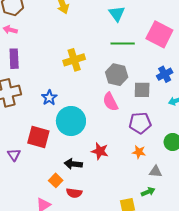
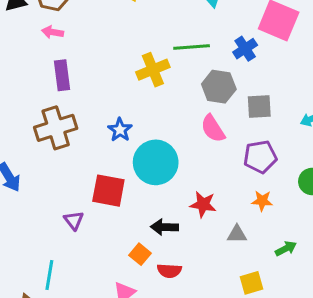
green line: (123, 43) -> (192, 47), moved
blue cross: (165, 74) -> (245, 49), moved
gray triangle: (156, 172) -> (237, 234), moved
green arrow: (148, 192) -> (286, 248), moved

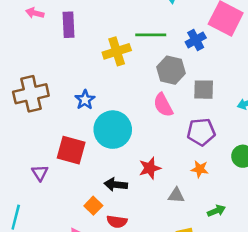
purple rectangle: (62, 75) -> (68, 25), moved
red star: (203, 204) -> (150, 168), turned -30

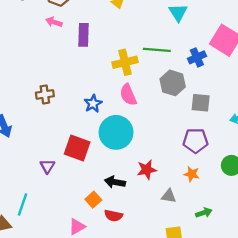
brown cross: (31, 94) -> (45, 94), size x0.6
pink semicircle: (163, 105) -> (128, 95), moved

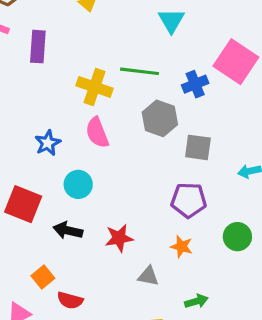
yellow cross: (125, 62) -> (94, 87), turned 30
cyan circle: (116, 132) -> (78, 184), size x0.6
black arrow: (115, 182) -> (68, 230), moved

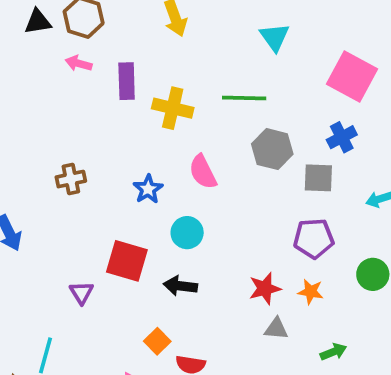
blue cross: (195, 84) -> (342, 137), moved
yellow cross: (94, 87) -> (173, 108), moved
red star: (119, 238) -> (265, 289), moved

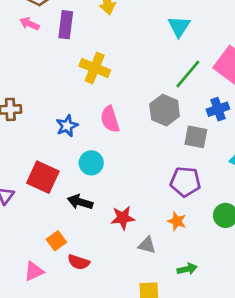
purple rectangle: (127, 81) -> (66, 25), moved
green line: (244, 98) -> (188, 74), moved, turned -60
red star: (265, 289) -> (123, 218), moved

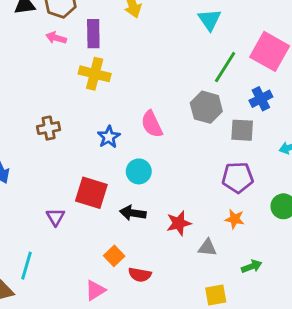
yellow cross: (95, 68) -> (95, 74), moved

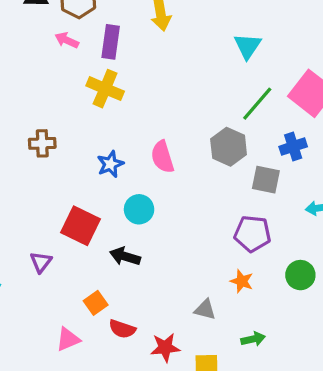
purple triangle: (55, 217) -> (41, 262), moved
red star: (179, 223) -> (165, 348), moved

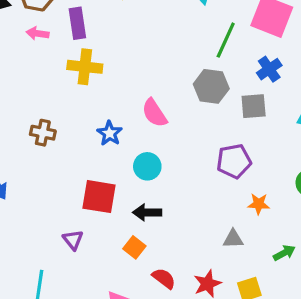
brown cross: (42, 143) -> (43, 133), turned 30
purple pentagon: (252, 234) -> (234, 161), moved
orange square: (96, 303) -> (134, 247), moved
red semicircle: (122, 329) -> (164, 278), turned -145

